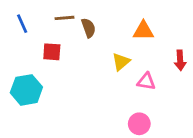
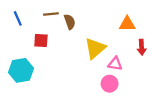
orange triangle: (143, 31) -> (127, 24), moved
yellow triangle: (121, 62) -> (95, 48), size x1.5
pink circle: (139, 124) -> (110, 84), moved

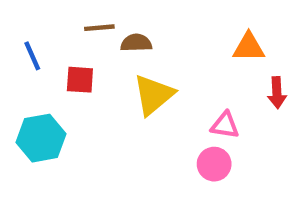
blue line: (18, 18) -> (32, 56), moved
brown semicircle: (70, 22) -> (136, 43), turned -72
yellow triangle: (95, 48) -> (153, 95), moved

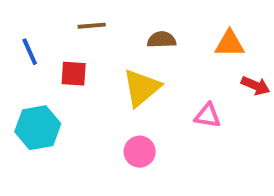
brown semicircle: (136, 43) -> (162, 40), moved
red arrow: (277, 93) -> (256, 86), turned -64
pink circle: (214, 164) -> (140, 152), moved

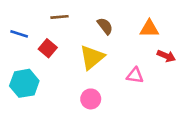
brown semicircle: (162, 40) -> (105, 26), turned 54
blue line: (30, 52) -> (19, 34), turned -48
red square: (74, 74) -> (48, 48), turned 36

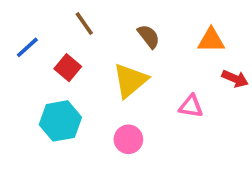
brown line: (59, 17) -> (84, 24), turned 60
blue line: (19, 34) -> (27, 47), turned -60
cyan hexagon: (24, 83) -> (60, 121), moved

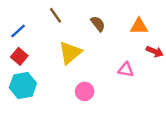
red square: (68, 68) -> (19, 56), moved
yellow triangle: (130, 80) -> (70, 53), moved
cyan hexagon: (60, 121) -> (23, 85), moved

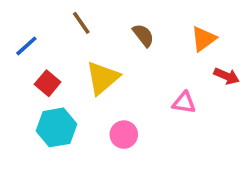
orange triangle: (139, 26) -> (204, 39), turned -36
red square: (19, 56) -> (48, 83), moved
cyan hexagon: (23, 85) -> (56, 127), moved

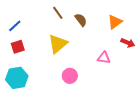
brown line: (81, 23) -> (58, 13), moved
red square: (48, 83) -> (18, 47), moved, turned 32
cyan hexagon: (56, 127) -> (17, 78), moved

